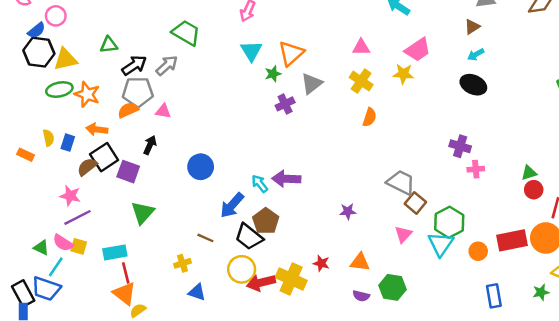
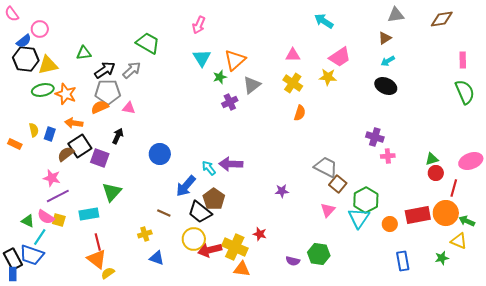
cyan rectangle: (115, 252) -> (89, 214), moved
orange triangle: (360, 262) -> (242, 269), moved

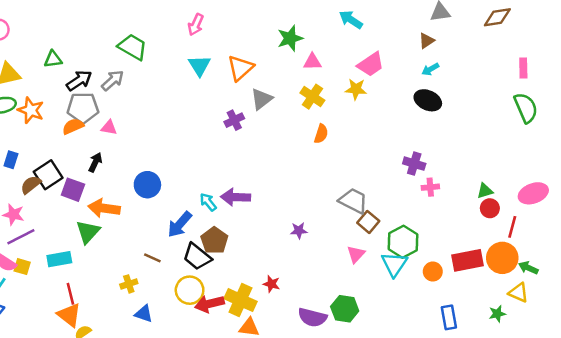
green star: (220, 77) -> (290, 38), moved, size x1.5
orange arrow: (74, 123) -> (104, 208), moved, size x1.4
purple semicircle: (293, 261) -> (312, 317), size x1.6

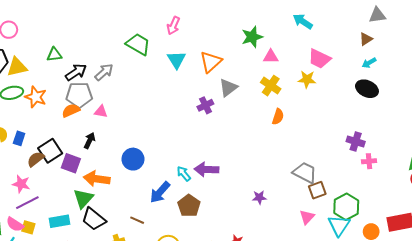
green trapezoid: (133, 47) -> (138, 44), moved
pink trapezoid: (371, 64) -> (319, 59), turned 60
brown square: (368, 222) -> (317, 190), turned 30
black trapezoid: (197, 257) -> (94, 219), moved

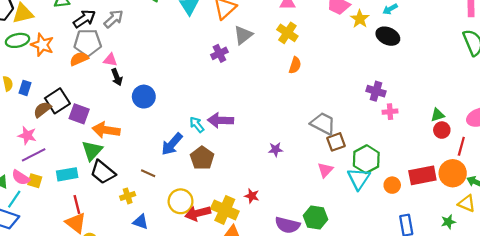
yellow star: (307, 79) -> (360, 19), moved, turned 30
black arrow: (89, 140) -> (117, 77), moved, turned 133
blue circle: (133, 159) -> (144, 97), moved

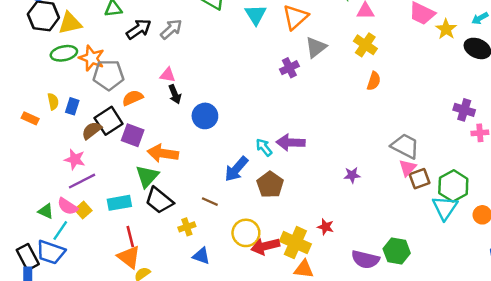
gray pentagon: (88, 43) -> (109, 75), moved
orange semicircle: (79, 59) -> (133, 98), moved
brown square: (336, 142) -> (420, 179), moved
pink triangle: (325, 170) -> (408, 168), moved
yellow square: (35, 181) -> (83, 210), turned 32

